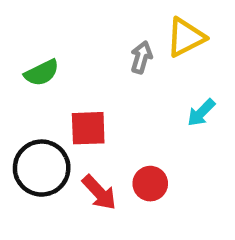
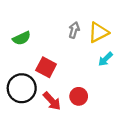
yellow triangle: (186, 37) -> (98, 32), moved
red square: (88, 128) -> (46, 67), turned 30

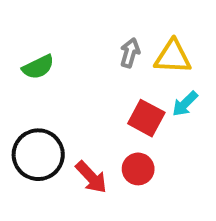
yellow triangle: (98, 32) -> (173, 57), turned 30
red square: (46, 67) -> (146, 118), moved

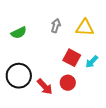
gray arrow: (130, 53) -> (56, 26), moved
cyan arrow: (185, 104) -> (92, 62), moved

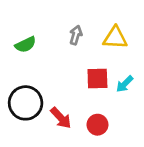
red square: (72, 58) -> (97, 78), turned -30
red circle: (68, 83) -> (97, 125), moved

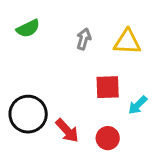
green semicircle: (26, 45) -> (28, 28), moved
cyan arrow: (125, 84) -> (138, 105), moved

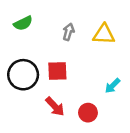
red square: (108, 87) -> (57, 71), moved
black circle: (28, 114) -> (23, 75), moved

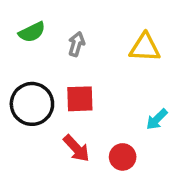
gray arrow: (68, 32) -> (76, 44), moved

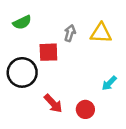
gray arrow: (76, 44) -> (70, 33), moved
red square: (80, 99) -> (48, 52), moved

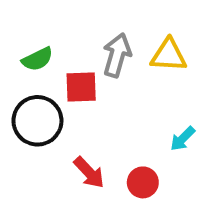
green semicircle: (22, 22) -> (37, 59), moved
gray arrow: (70, 33) -> (117, 55), size x1.5

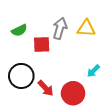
black circle: (37, 121) -> (21, 76), moved
red circle: (143, 182) -> (73, 93), size x1.5

